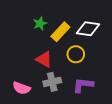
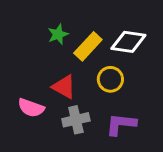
pink semicircle: (22, 88) -> (31, 108), moved

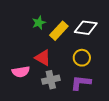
yellow circle: (110, 79) -> (82, 58), moved
pink semicircle: (31, 108) -> (21, 72), turned -30

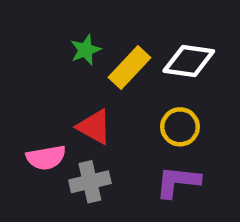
gray cross: (51, 80) -> (90, 182), moved

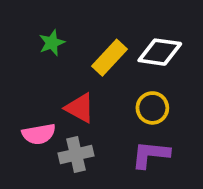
green star: (86, 50) -> (52, 43), moved

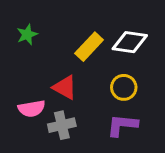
green star: (52, 43) -> (27, 35), moved

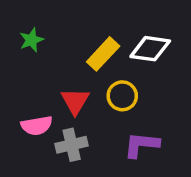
red triangle: (65, 87) -> (75, 101), turned 32
yellow circle: (124, 87) -> (122, 96), moved

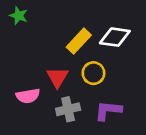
green star: (31, 40) -> (19, 16), moved, turned -30
gray cross: (72, 145) -> (68, 109), moved

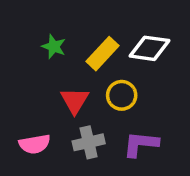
green star: (19, 16) -> (54, 47), moved
pink semicircle: (28, 96) -> (35, 144), moved

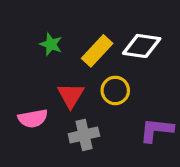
pink semicircle: (35, 144) -> (33, 118), moved
purple L-shape: (141, 144) -> (156, 130), moved

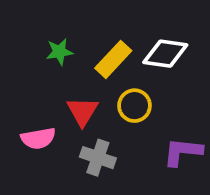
green star: (51, 44) -> (59, 52), turned -30
gray cross: (84, 135) -> (98, 158), turned 32

